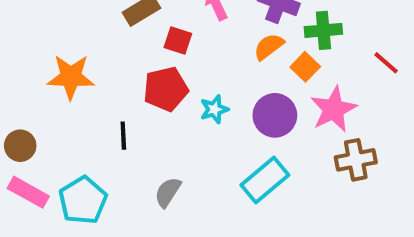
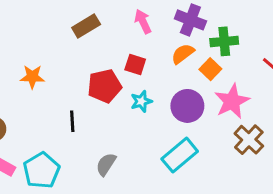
red square: (178, 41) -> (135, 64), moved
orange star: (71, 77) -> (32, 77), size x0.7
brown cross: (356, 160) -> (249, 140), turned -36

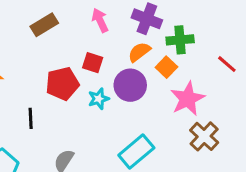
purple circle: (187, 106) -> (130, 85), moved

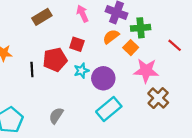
purple circle: (130, 85) -> (103, 78), moved
pink star: (188, 99) -> (146, 71), turned 30
black line: (31, 118) -> (32, 69), moved

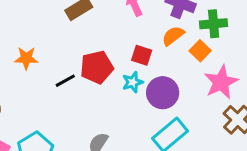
red square: (77, 44) -> (142, 55), moved
black line: (32, 69) -> (65, 81), turned 64
pink star: (146, 71) -> (221, 82), turned -30

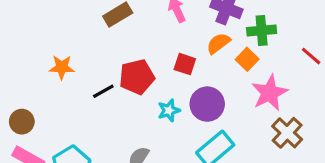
cyan star: (133, 82) -> (169, 110), moved

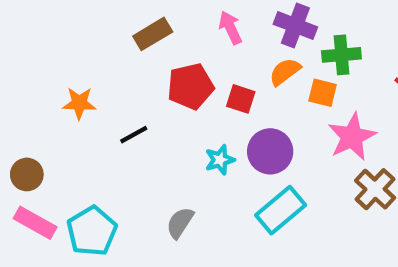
orange square: (247, 59) -> (323, 93), turned -30
red pentagon: (137, 77) -> (190, 86), moved

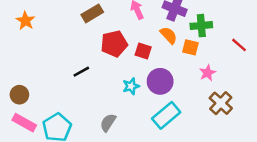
orange semicircle: (285, 72) -> (169, 35), turned 84
orange star: (79, 103) -> (25, 21), moved, turned 30
pink star: (352, 137) -> (207, 73), size x0.6

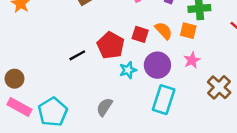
orange semicircle: (169, 35) -> (164, 31), moved
red pentagon: (114, 44) -> (111, 45), moved, turned -30
pink star: (207, 73) -> (192, 60), moved
cyan rectangle: (166, 115) -> (164, 100), turned -32

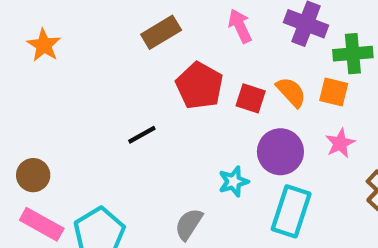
red pentagon: (111, 45) -> (199, 86), moved
cyan star: (128, 70) -> (234, 182), moved

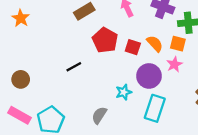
pink star: (340, 143) -> (174, 64), moved
brown circle: (33, 175) -> (21, 79), moved

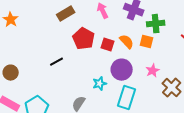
pink star: (174, 64) -> (153, 71), moved

